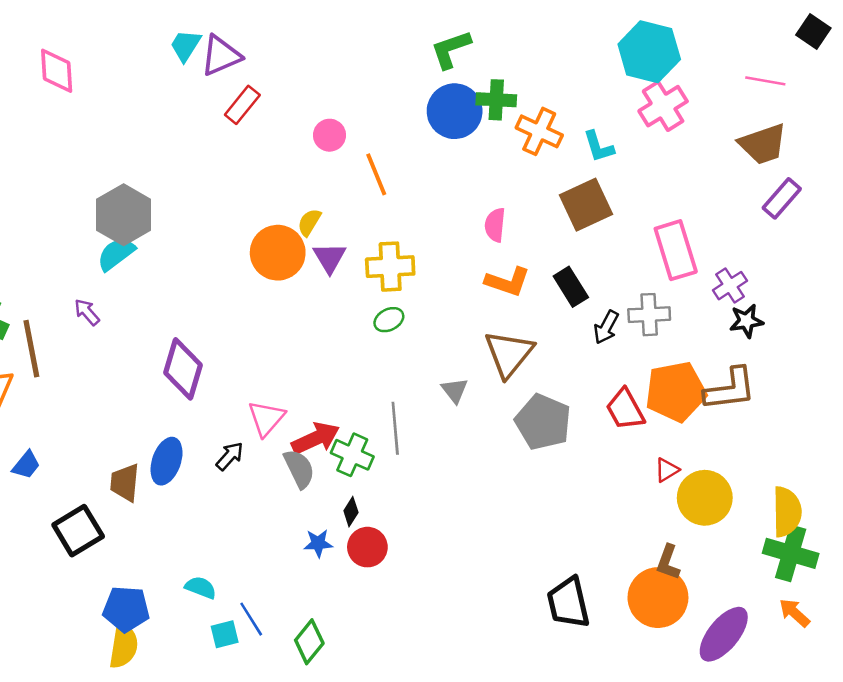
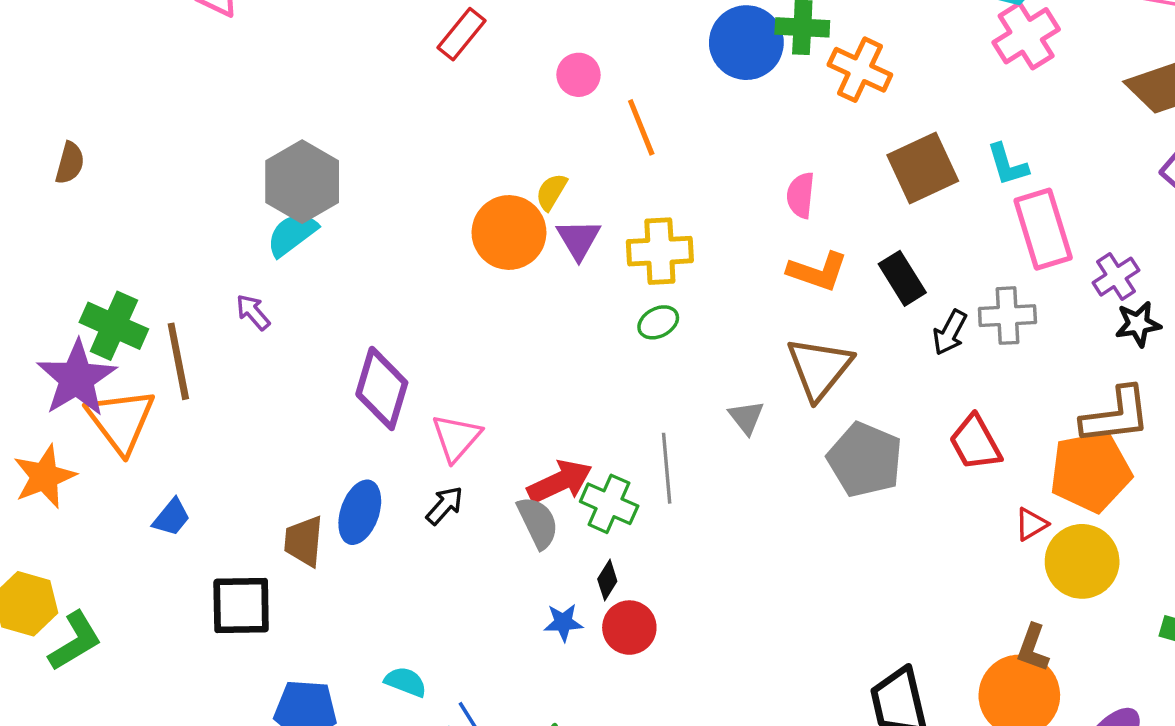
cyan L-shape: (599, 147) -> (1007, 165), moved
orange pentagon: (676, 392) -> (1091, 472), moved
pink triangle: (266, 418) -> (456, 438), moved
black square: (78, 531) -> (241, 605), turned 30

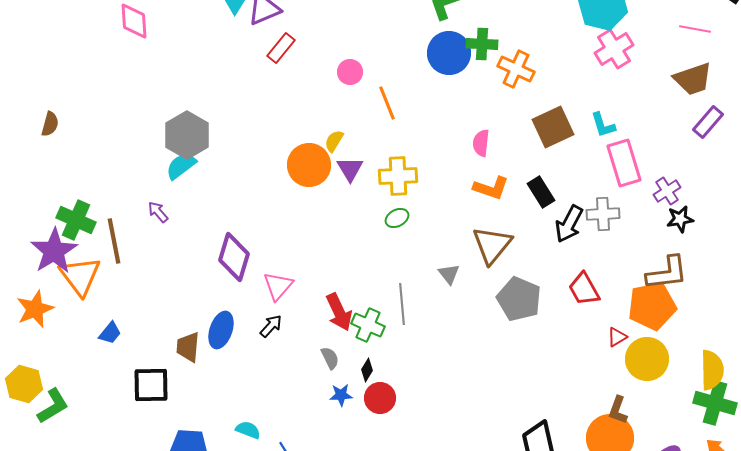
black arrow: (950, 333) -> (569, 224), size x1.4
red arrow: (560, 482) -> (339, 312), turned 90
gray semicircle: (538, 522) -> (330, 358), moved, size x0.7

